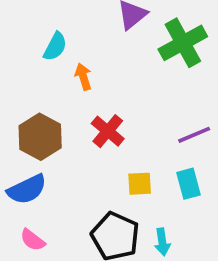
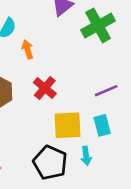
yellow square: (140, 184) -> (67, 125), size x1.6
cyan arrow: (162, 242) -> (86, 156), moved

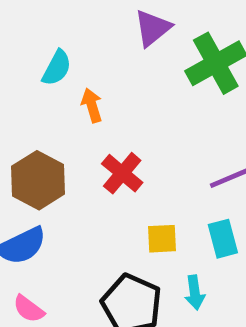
yellow square: (67, 125) -> (162, 239), size x0.6

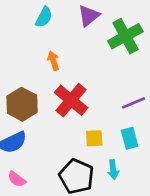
cyan semicircle: (57, 68) -> (44, 17), moved
red cross: (122, 173) -> (71, 100), size x1.4

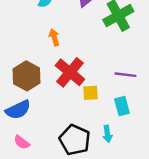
purple line: (134, 103) -> (126, 75), turned 30
yellow square: (94, 138) -> (91, 93), moved

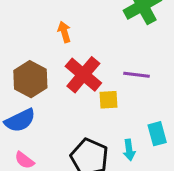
purple line: (126, 75) -> (137, 75), moved
cyan rectangle: (122, 106) -> (157, 134), moved

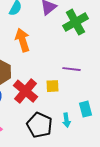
orange arrow: (64, 32) -> (22, 40), size x1.6
red cross: (83, 75) -> (25, 91), moved

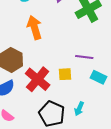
cyan rectangle: (85, 109) -> (98, 77), moved, turned -49
cyan arrow: (66, 120) -> (79, 109), turned 32

